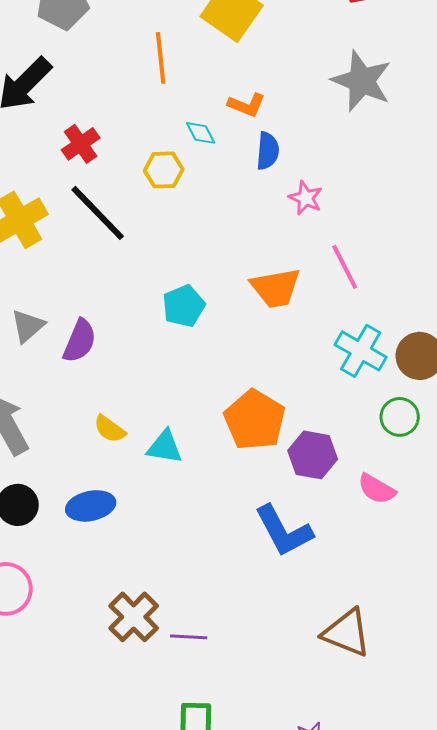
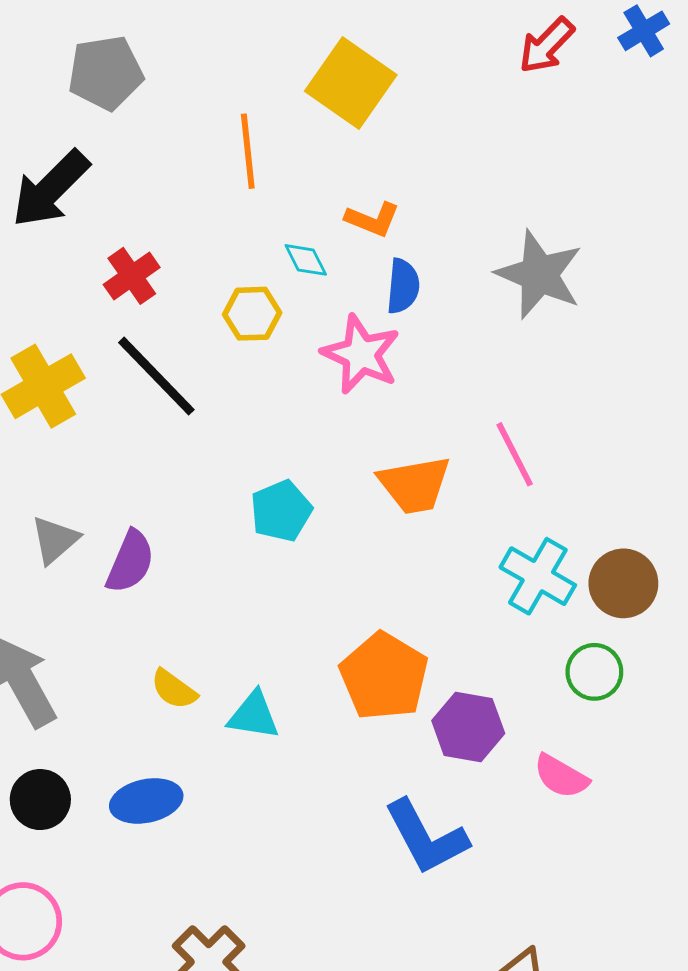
gray star: (362, 81) -> (539, 274), moved
pink star: (306, 198) -> (361, 354), moved, size x1.6

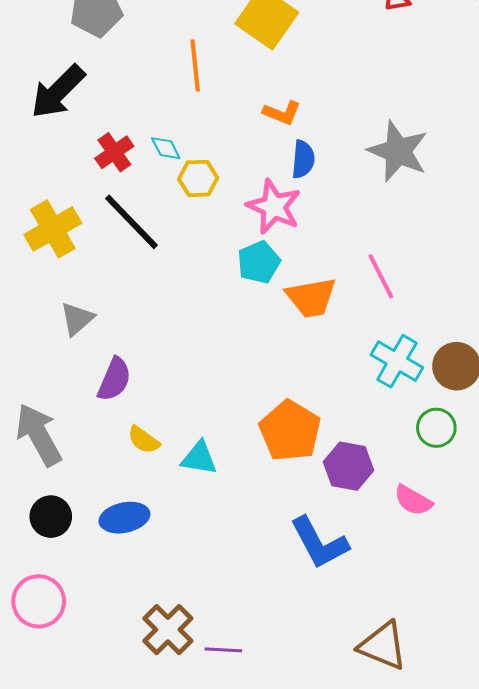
cyan diamond: (306, 260) -> (166, 148), moved
cyan pentagon: (281, 511) -> (259, 262), moved
gray triangle: (55, 540) -> (77, 319), moved
purple semicircle: (130, 562) -> (114, 379), moved

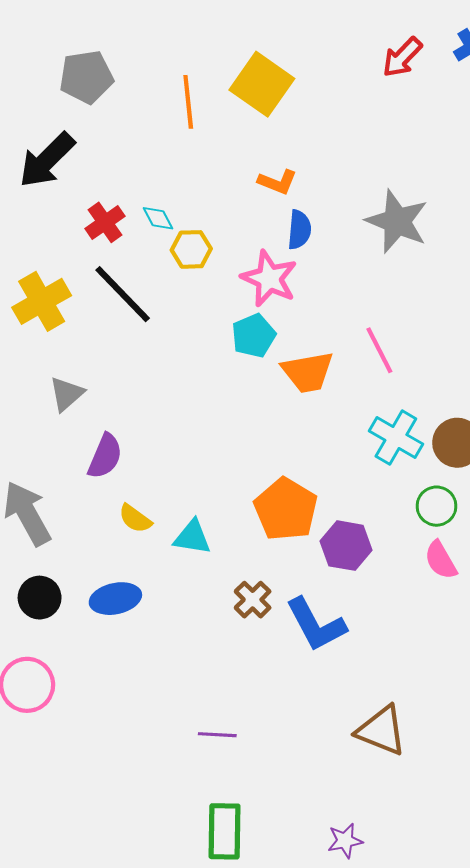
orange line: (195, 65) -> (188, 102), moved
pink semicircle: (413, 500) -> (441, 560), moved, turned 30
brown cross: (168, 630) -> (253, 600), moved, size x0.7

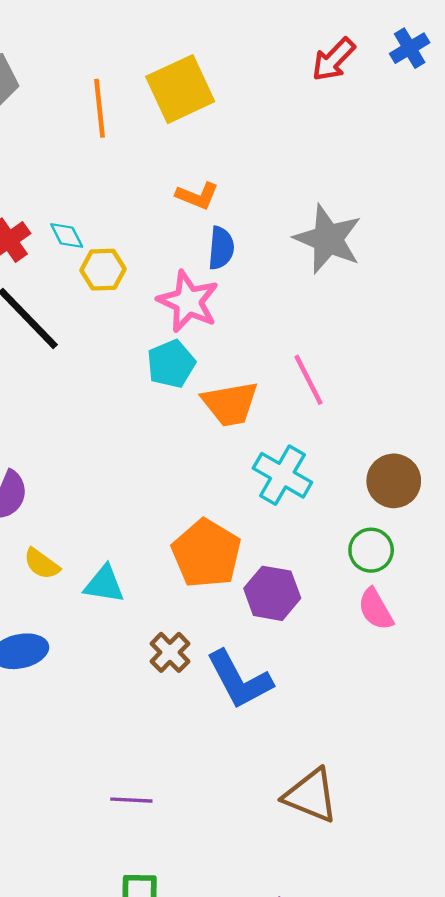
yellow square: (262, 84) -> (180, 89), turned 30
cyan cross: (396, 438) -> (282, 475), moved

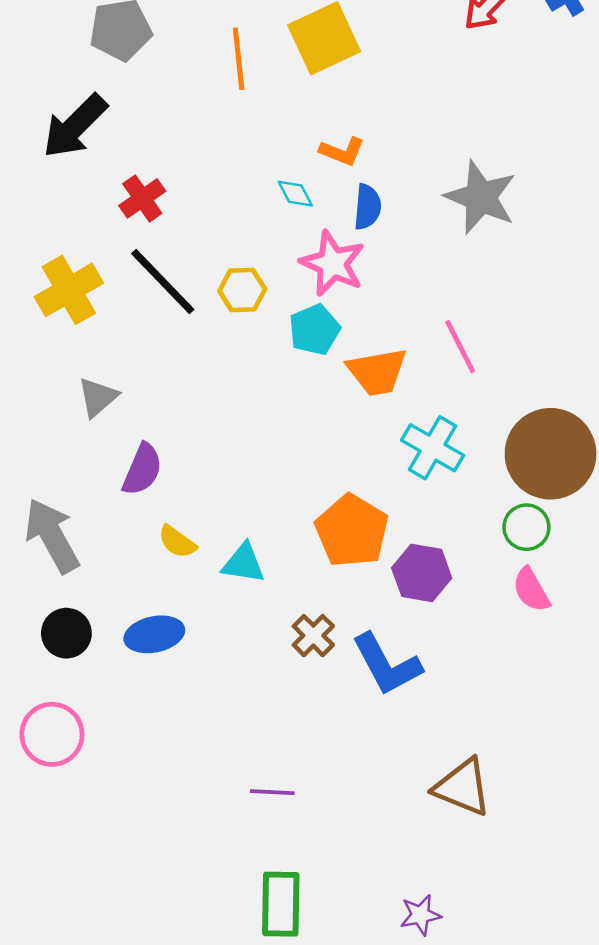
cyan diamond: (67, 236) -> (295, 194), moved
yellow hexagon: (103, 270) -> (242, 290), moved
brown circle: (394, 481) -> (551, 454), size x1.6

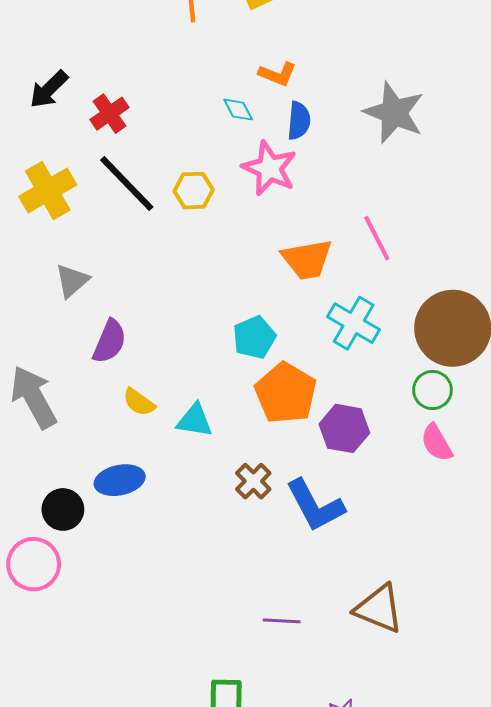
black arrow: (75, 126) -> (49, 89), moved, size x0.7
cyan pentagon: (314, 330) -> (254, 337), moved
black circle: (66, 633) -> (63, 509), moved
purple line: (272, 792) -> (282, 621), moved

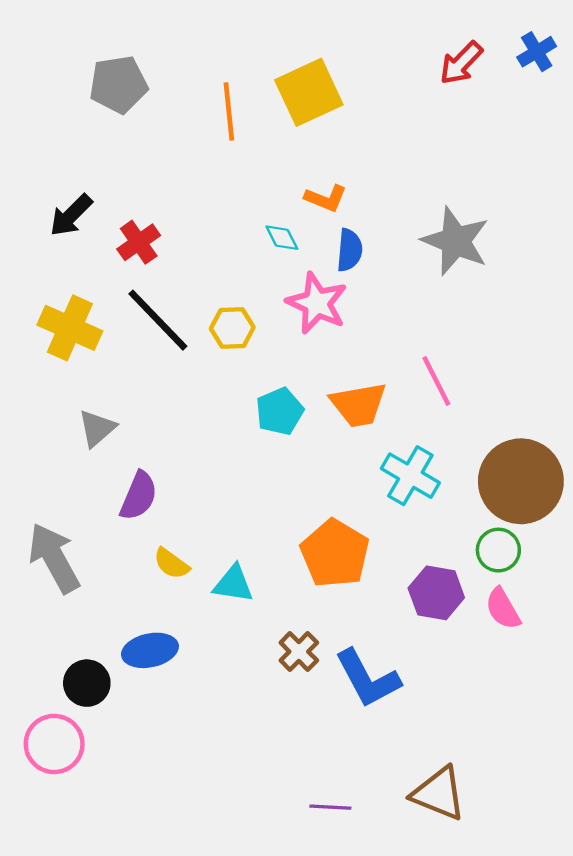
yellow cross: (48, 191) -> (70, 328), turned -36
cyan pentagon: (254, 337) -> (280, 411), moved
purple hexagon: (344, 428) -> (436, 593), moved

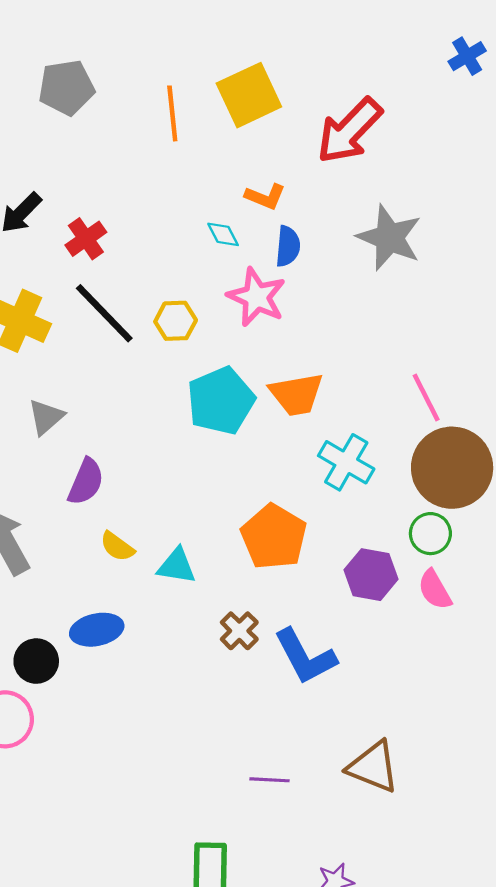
red arrow: (461, 63) -> (349, 131), moved, size x1.6
pink line: (436, 381) -> (426, 397), moved
cyan pentagon: (280, 411) -> (221, 401), size x1.5

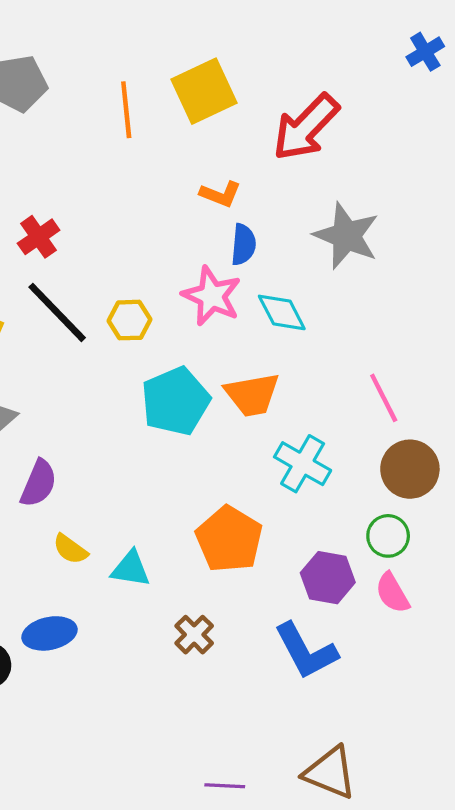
cyan diamond: (223, 234) -> (282, 312), moved, size x1.5
brown circle: (452, 468) -> (410, 469), size x0.7
blue L-shape: (305, 657) -> (306, 651), moved

